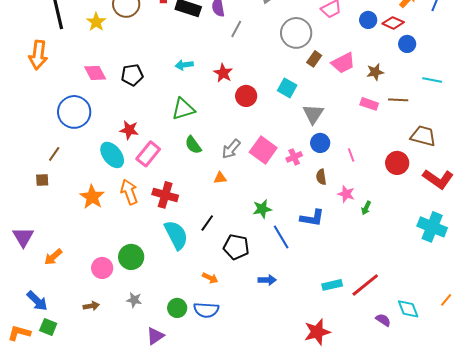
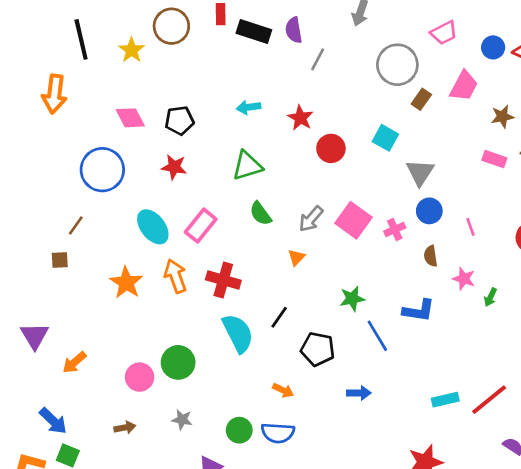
pink trapezoid: (343, 63) -> (464, 86), moved, turned -35
red star: (129, 130) -> (174, 167), moved
orange triangle: (220, 178) -> (296, 257), turned -40

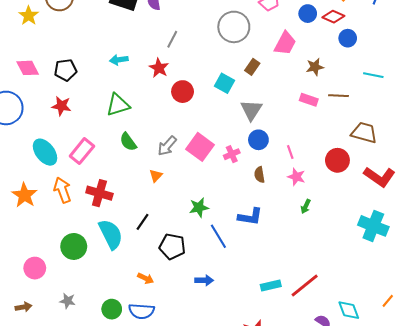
gray line: (318, 59) -> (172, 39), moved
brown rectangle: (421, 99) -> (252, 67), moved
pink star: (464, 279) -> (296, 177), moved
green circle: (178, 362) -> (74, 246), moved

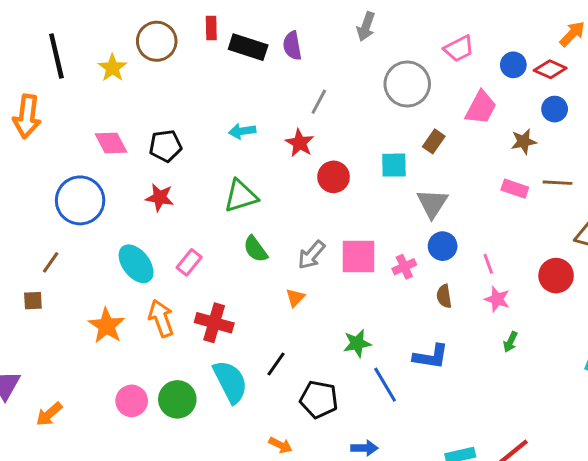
blue circle: (348, 38) -> (555, 109), moved
cyan square: (225, 83) -> (394, 165), turned -30
pink square: (200, 147) -> (359, 256), turned -36
pink rectangle: (82, 151) -> (189, 262), size x0.7
pink circle: (35, 268) -> (132, 401), moved

